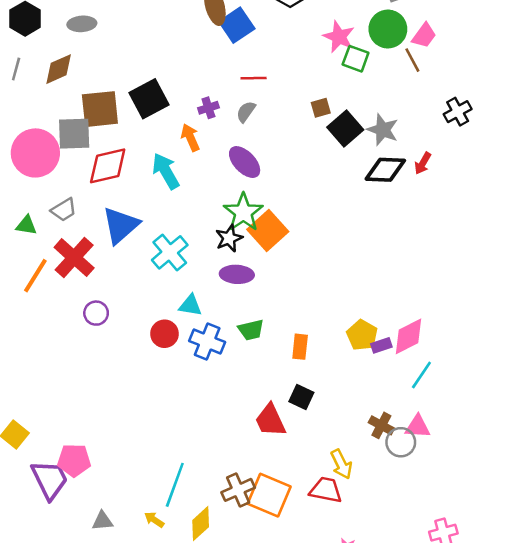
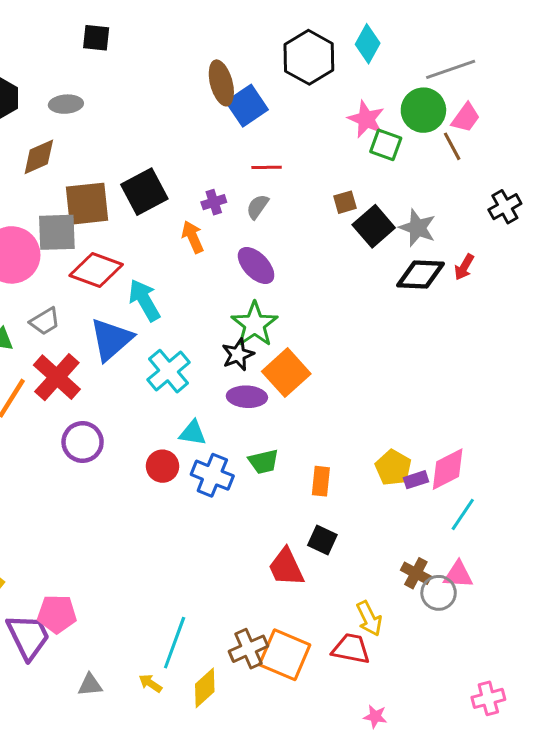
red diamond: (108, 166) -> (96, 270), turned 33
cyan arrow: (166, 171) -> (144, 300), moved
orange square: (268, 230) -> (286, 373), moved
purple circle: (96, 313) -> (83, 442), size x1.4

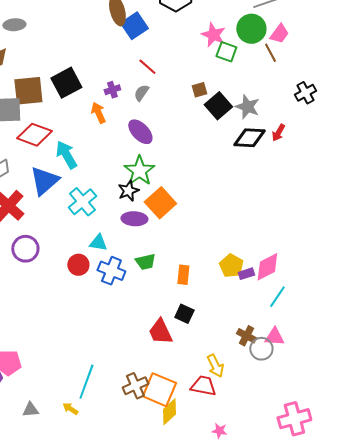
red line: (267, 167) -> (147, 67), turned 42
yellow diamond: (205, 688) -> (169, 412), moved
pink cross: (488, 698) -> (294, 419), size x1.5

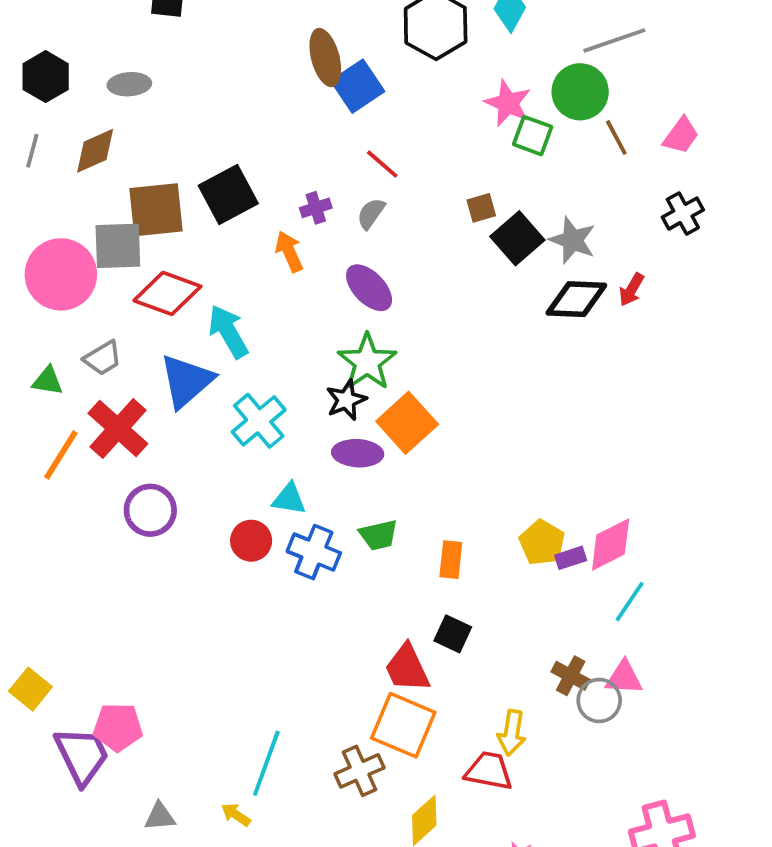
pink trapezoid: (279, 34) -> (681, 136), moved
yellow arrow: (215, 366) -> (512, 733), turned 35
orange square: (159, 390) -> (403, 725), moved

